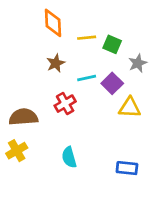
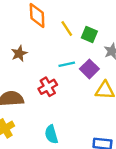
yellow line: (87, 38) -> (67, 29), turned 63
brown star: (56, 63) -> (19, 54), moved

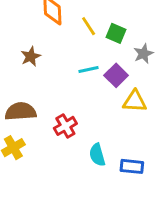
red cross: (48, 87) -> (65, 126), moved
cyan semicircle: (51, 134) -> (97, 155), moved

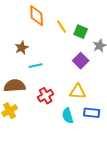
cyan line: (89, 69) -> (36, 66), moved
yellow triangle: (135, 101) -> (78, 92), moved
blue rectangle: (132, 166) -> (92, 113), moved

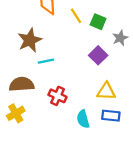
brown star: (22, 48) -> (30, 40), size x1.5
yellow triangle: (78, 92) -> (106, 91), moved
red cross: (46, 96) -> (58, 96), turned -35

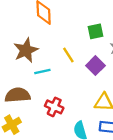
yellow line: (76, 16) -> (68, 55), moved
green square: (98, 22) -> (95, 31), turned -35

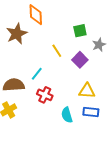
brown star: (26, 50) -> (17, 34), moved
cyan line: (42, 71) -> (37, 74), moved, turned -40

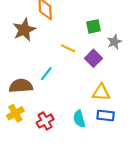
yellow line: (57, 51) -> (68, 48), turned -32
red cross: (45, 95) -> (45, 121), moved, turned 35

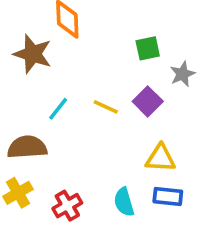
brown star: (24, 30) -> (33, 54), turned -30
yellow line: (68, 48) -> (106, 107), moved
cyan line: (46, 74) -> (58, 109), moved

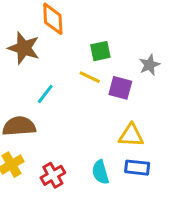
green square: (148, 48) -> (100, 51), moved
purple square: (148, 101) -> (120, 88), turned -30
yellow line: (106, 107) -> (90, 77), moved

